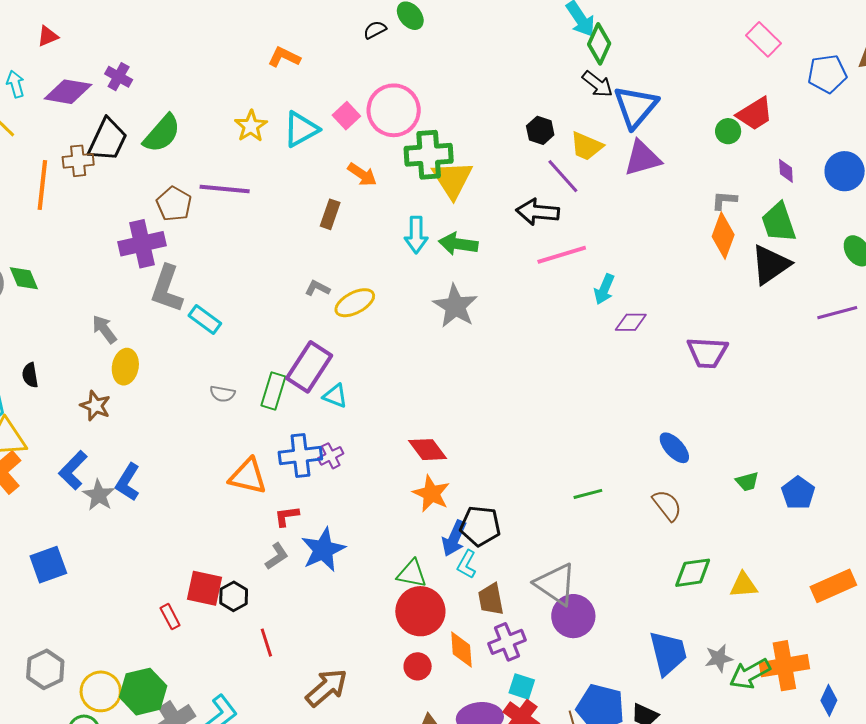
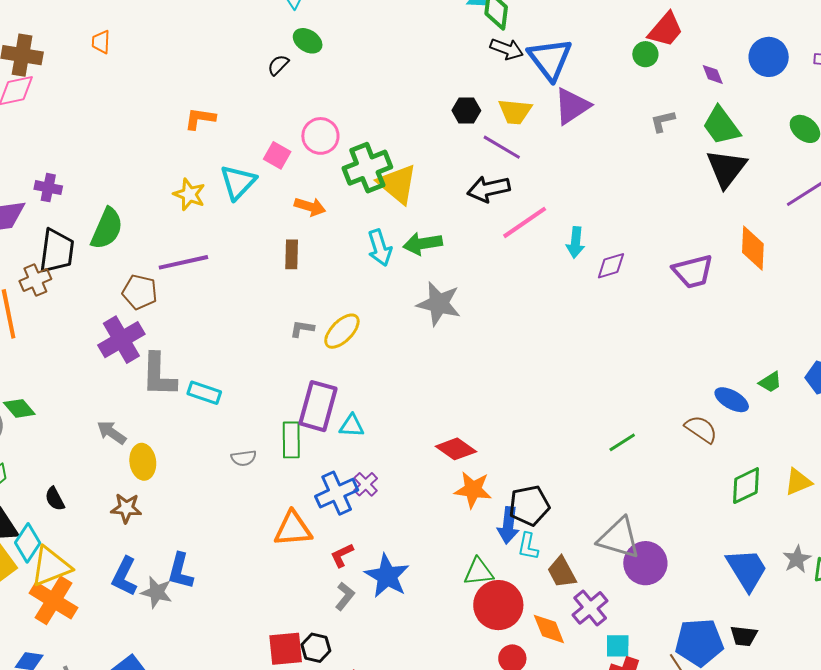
pink circle: (394, 110) -> (320, 136), size x0.7
orange diamond: (723, 236) -> (753, 248), moved
blue ellipse: (674, 448) -> (732, 400), moved

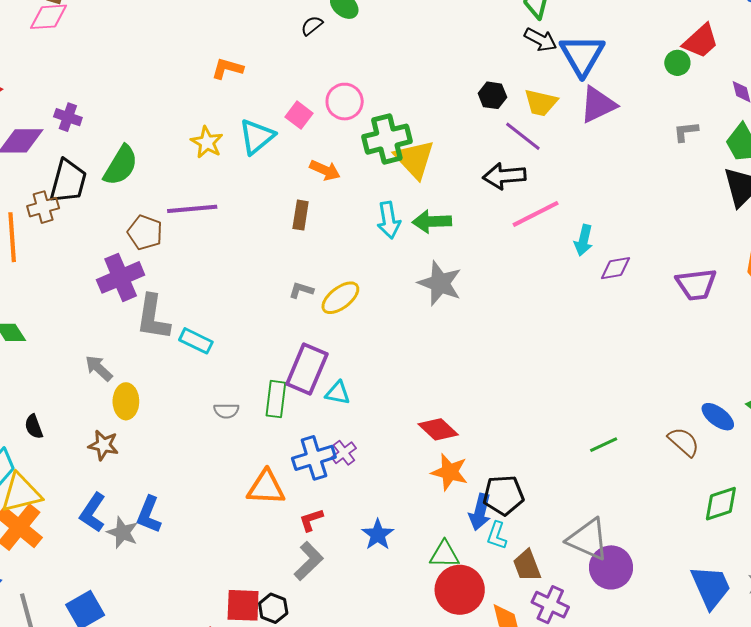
blue star: (387, 576) -> (378, 535), moved, size x0.7
gray L-shape: (345, 596) -> (309, 561), size x1.4
purple cross: (590, 608) -> (550, 605), turned -33

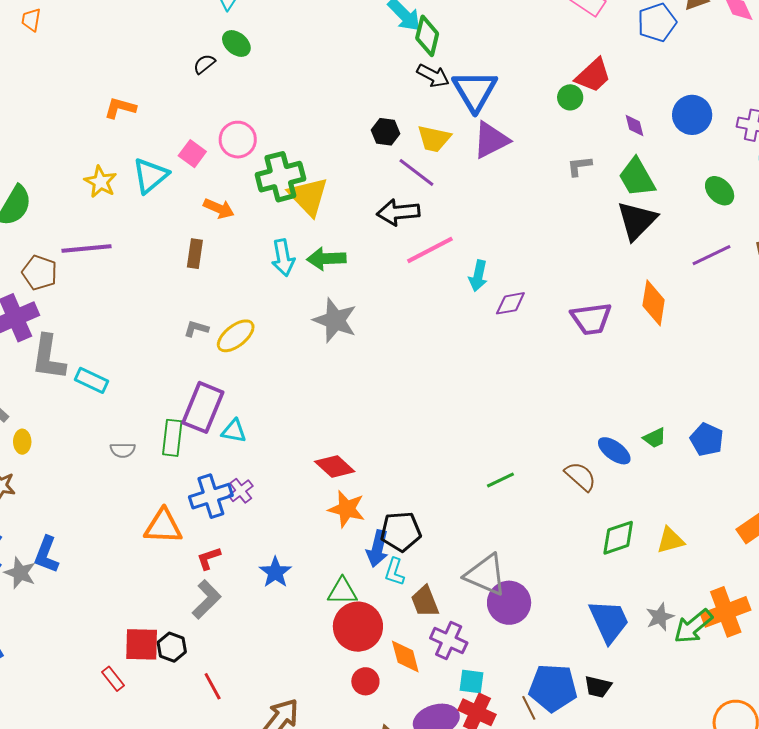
yellow ellipse: (126, 401) -> (22, 442), size x0.7

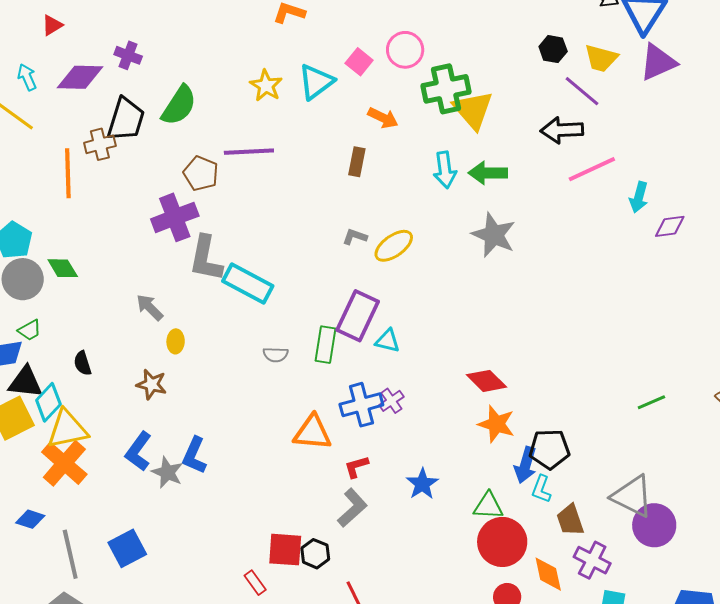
cyan rectangle: (92, 380) -> (248, 284), size x1.5

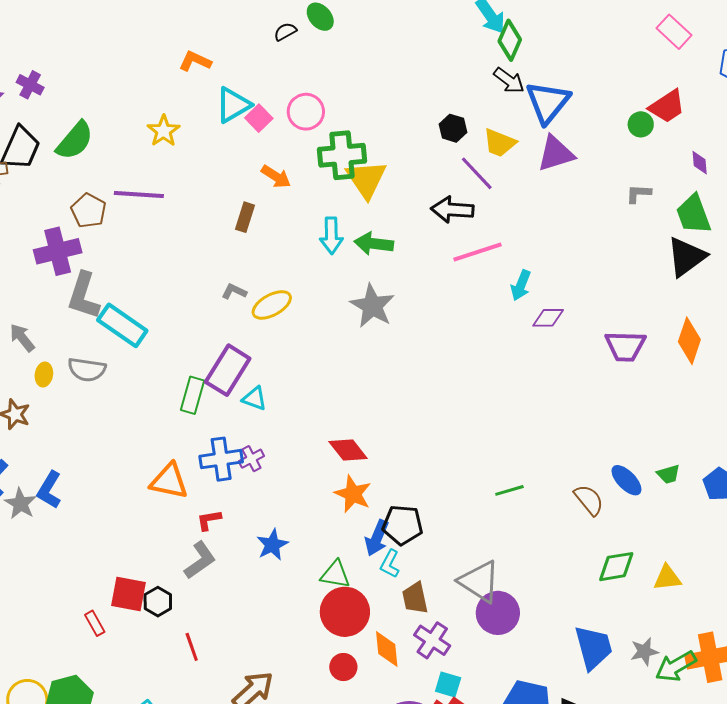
cyan triangle: (316, 82) -> (233, 105), moved
gray semicircle: (276, 355) -> (87, 370), moved, size x1.5

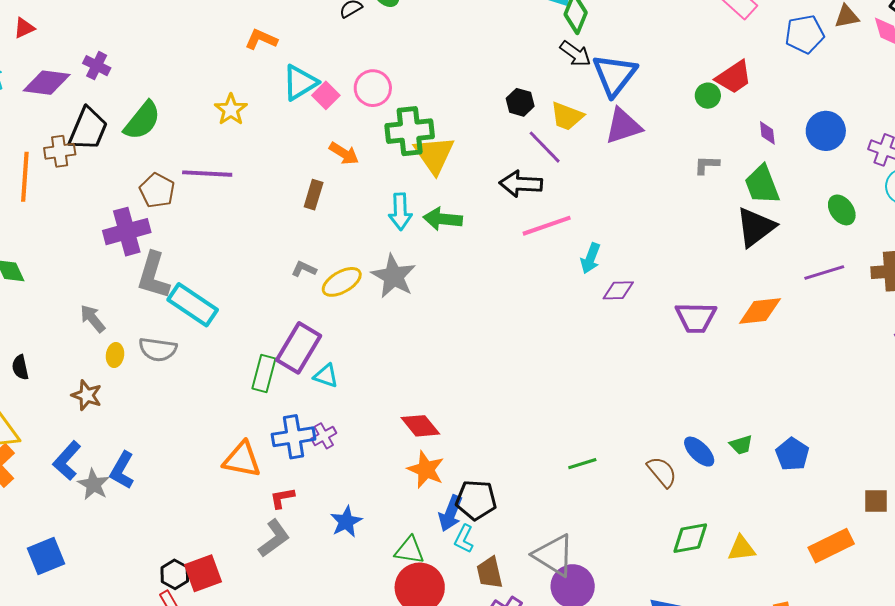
gray star: (372, 306) -> (394, 276), moved
orange diamond: (689, 341) -> (760, 311), turned 66
red square: (128, 594) -> (203, 573), turned -30
black hexagon: (158, 602) -> (175, 574), moved

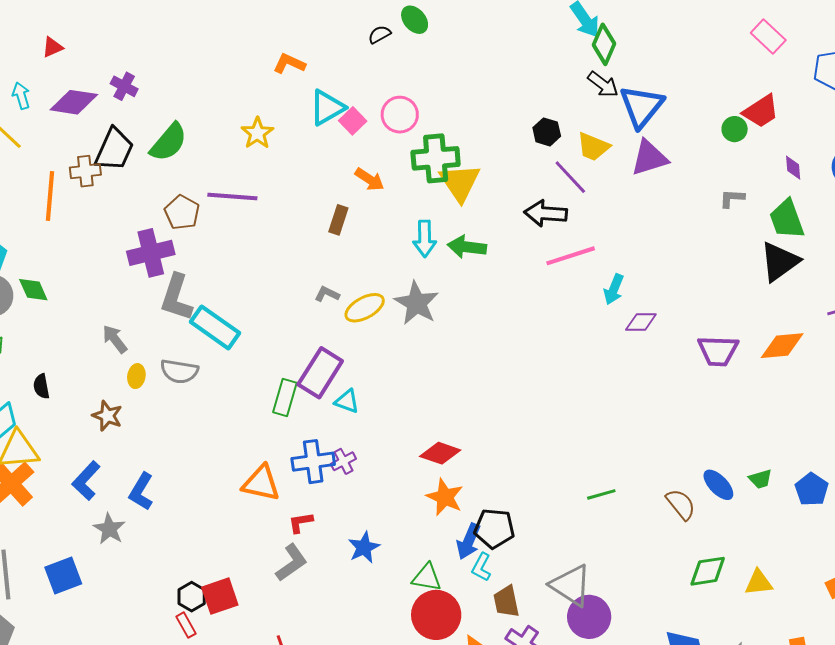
red diamond: (420, 426) -> (440, 453), turned -33
gray star: (94, 484) -> (109, 529), moved

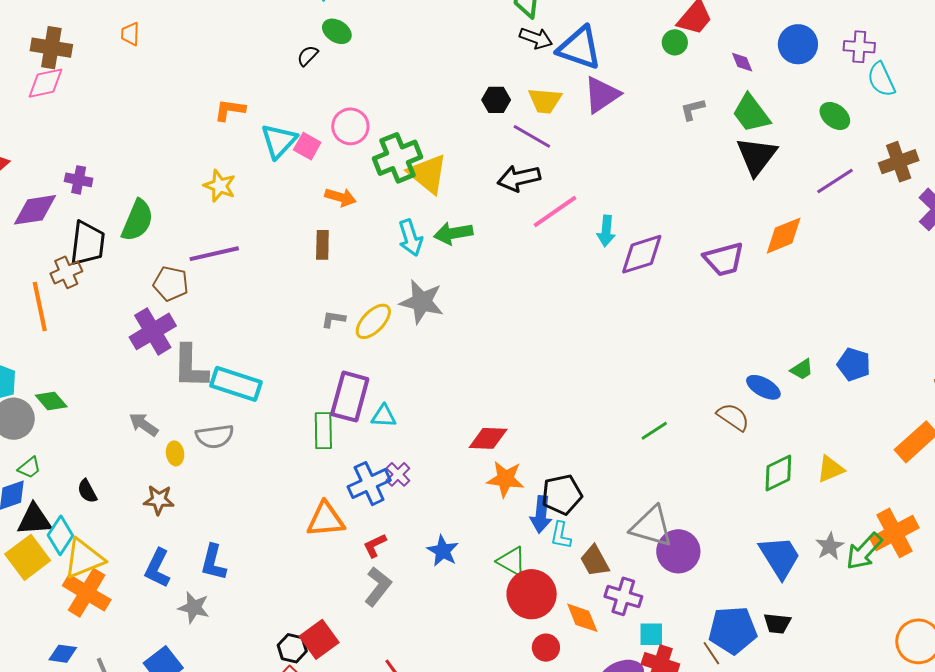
blue triangle: (642, 106) -> (579, 48), turned -33
purple diamond: (641, 322) -> (642, 254), size x1.5
green triangle: (427, 577) -> (512, 561), turned 36

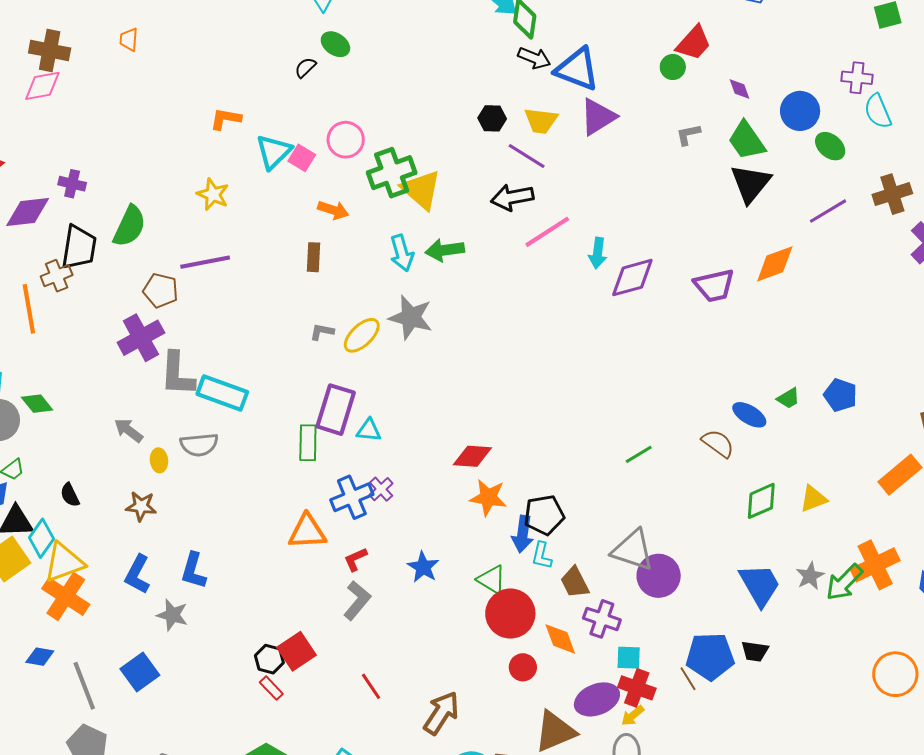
blue circle: (798, 44) -> (800, 111), moved

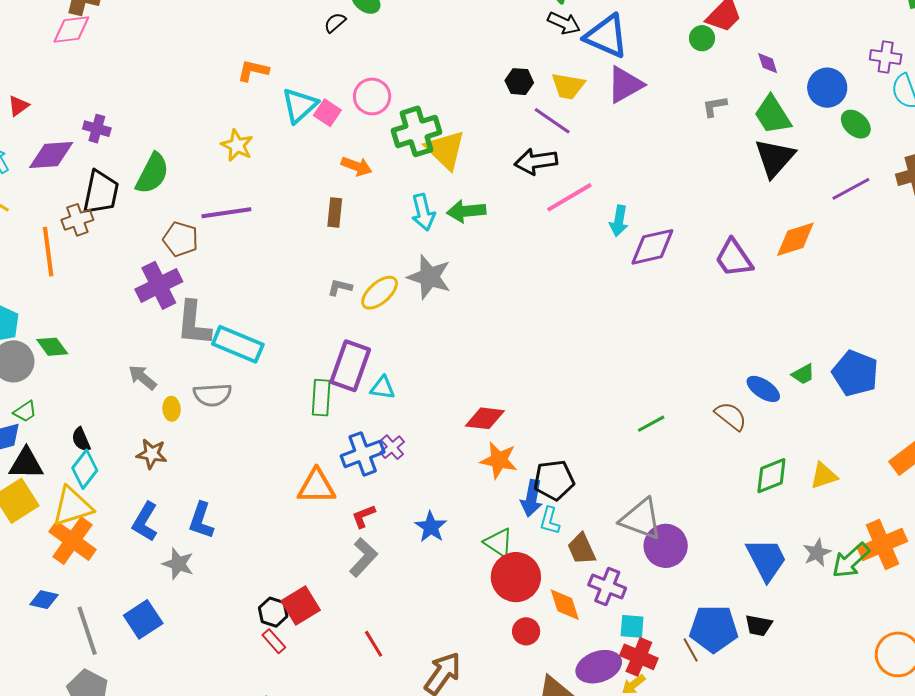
purple trapezoid: (714, 285) -> (734, 258), turned 66
blue pentagon: (840, 395) -> (855, 373), size x1.4
cyan diamond: (42, 538) -> (85, 469), moved

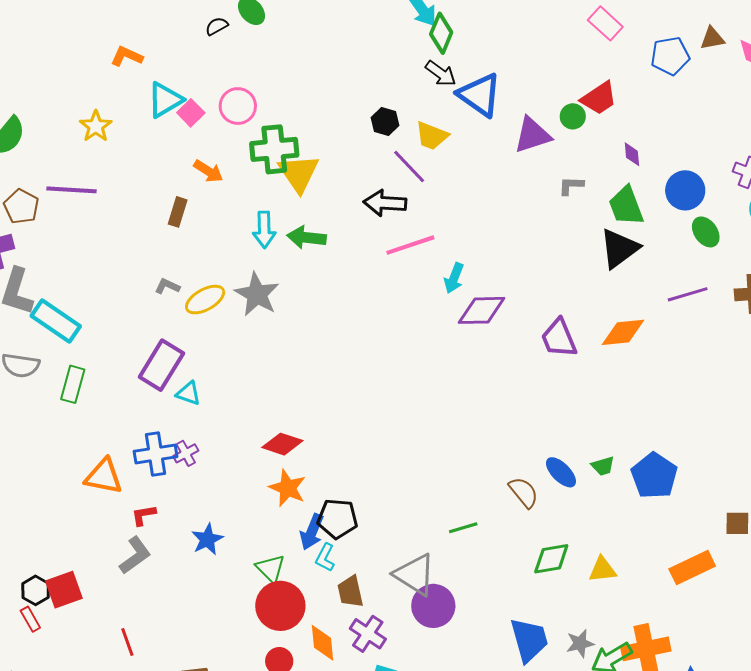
purple triangle: (625, 85) -> (532, 135), moved
green rectangle: (321, 398) -> (73, 384), moved
green line: (651, 424) -> (463, 528), moved

